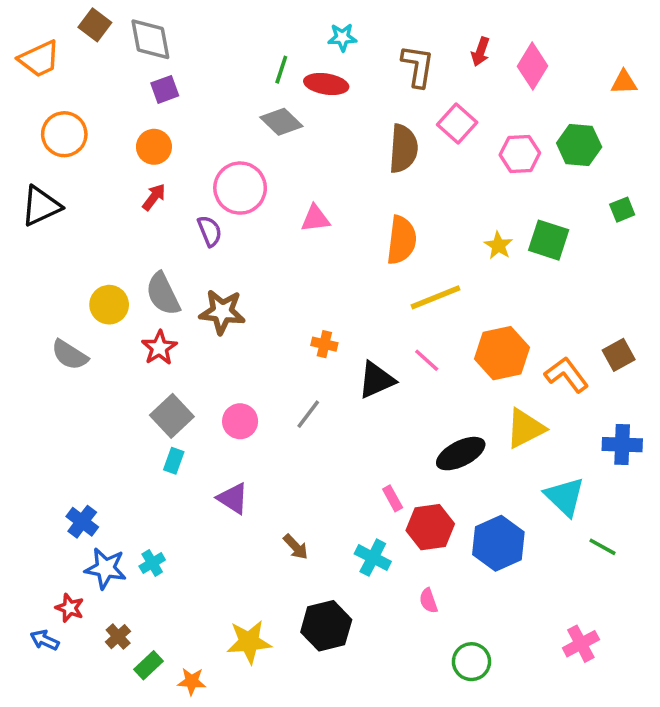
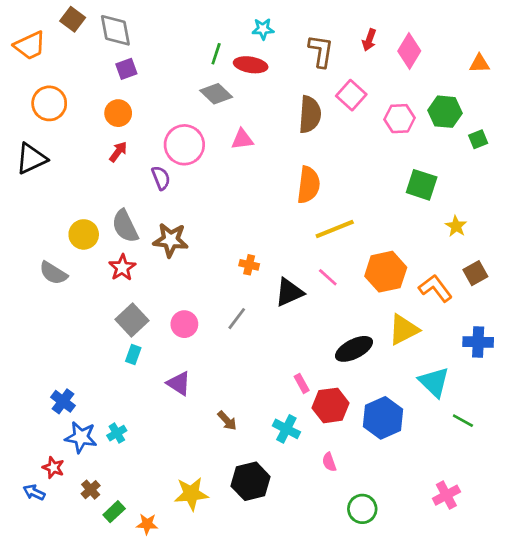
green square: (622, 210) -> (478, 139), moved
pink triangle: (315, 219) -> (242, 139), moved
yellow star: (498, 245) -> (456, 226), moved

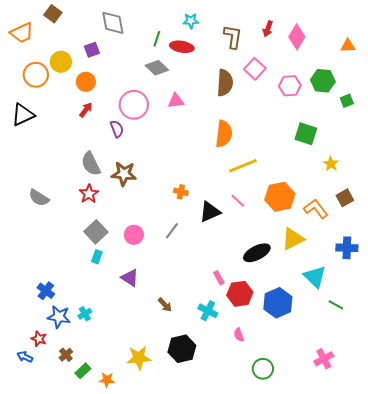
gray diamond: (115, 30) -> (113, 23), moved
yellow circle: (84, 234) -> (61, 62), moved

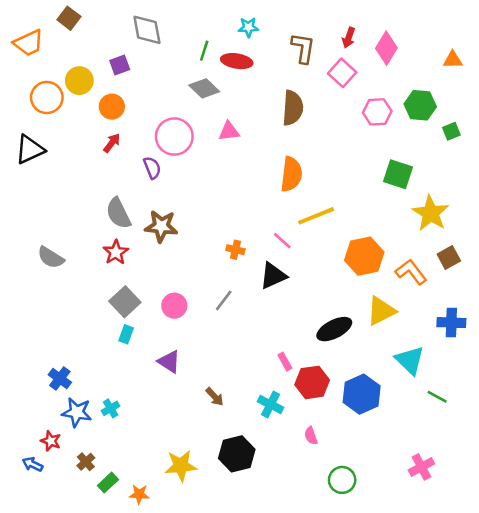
pink square: (255, 69) -> (342, 73), moved
yellow star: (331, 164) -> (431, 213), size x1.8
pink line: (238, 201) -> (282, 241), moved

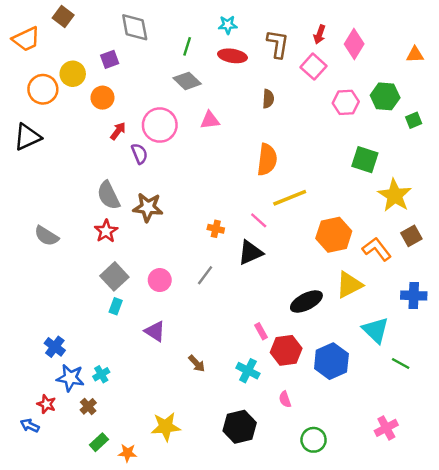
red ellipse: (237, 61) -> (232, 56), moved
brown semicircle: (293, 108) -> (268, 99), size x0.6
red arrow: (112, 143) -> (118, 131), moved
black hexagon: (237, 454) -> (240, 427), moved
brown cross: (86, 462) -> (88, 406), moved

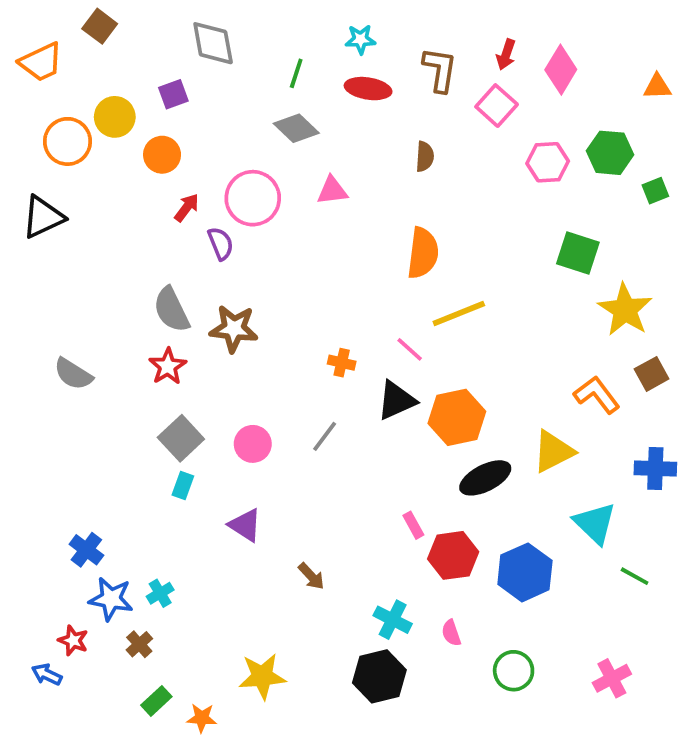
orange hexagon: (334, 235) -> (457, 417), moved
cyan cross: (248, 371) -> (393, 620), moved
green circle: (314, 440) -> (514, 671), moved

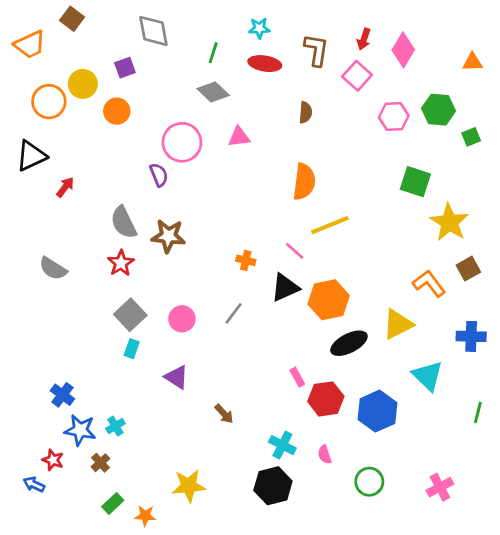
red arrow: (187, 208) -> (65, 187), moved
green line: (635, 576) -> (478, 412), moved, turned 75

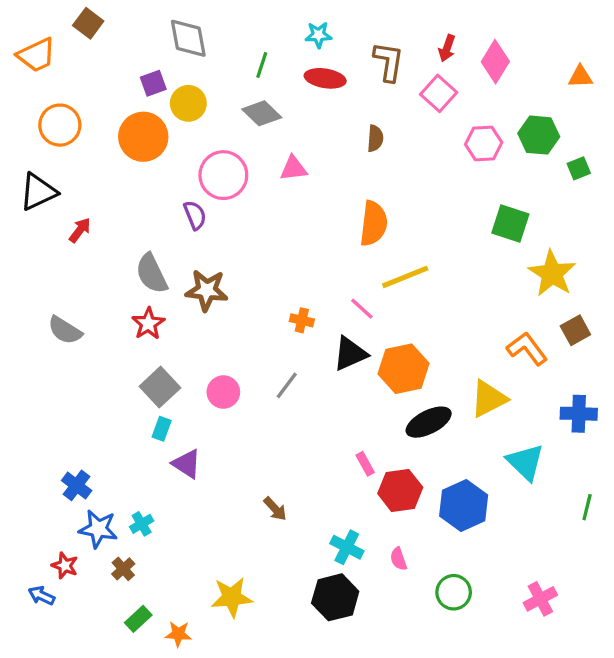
yellow circle: (83, 84) -> (188, 103), moved
orange circle: (117, 111) -> (143, 137), size x1.5
purple triangle: (177, 377) -> (187, 464), moved

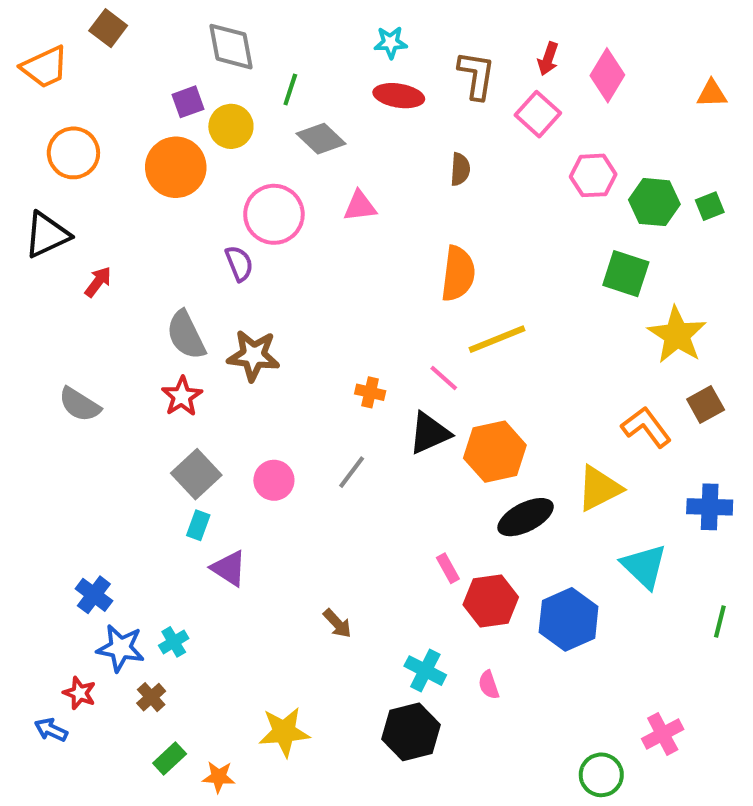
green line: (262, 65) -> (290, 90), moved
green hexagon: (539, 135) -> (654, 202), moved
green circle: (454, 592) -> (601, 775), moved

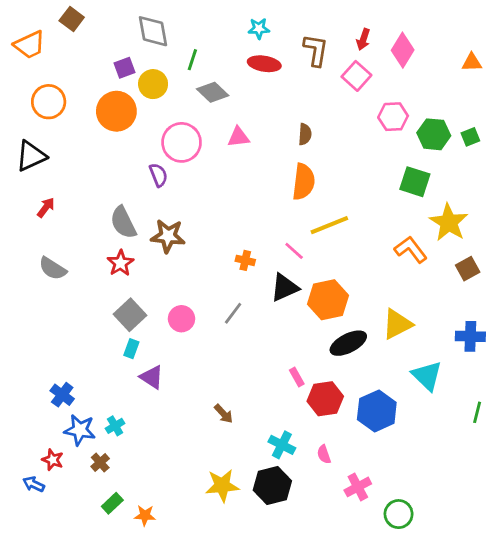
brown semicircle: (460, 169) -> (305, 134), moved
red arrow: (98, 282) -> (46, 208), moved
orange L-shape: (646, 427) -> (411, 250), moved
yellow star: (284, 732) -> (222, 486), moved
pink cross: (663, 734) -> (358, 487), moved

